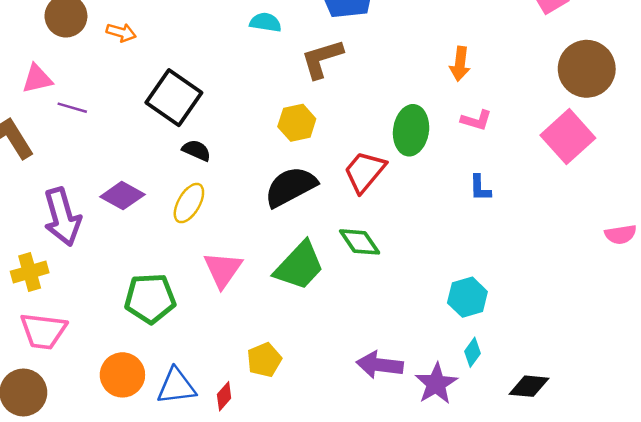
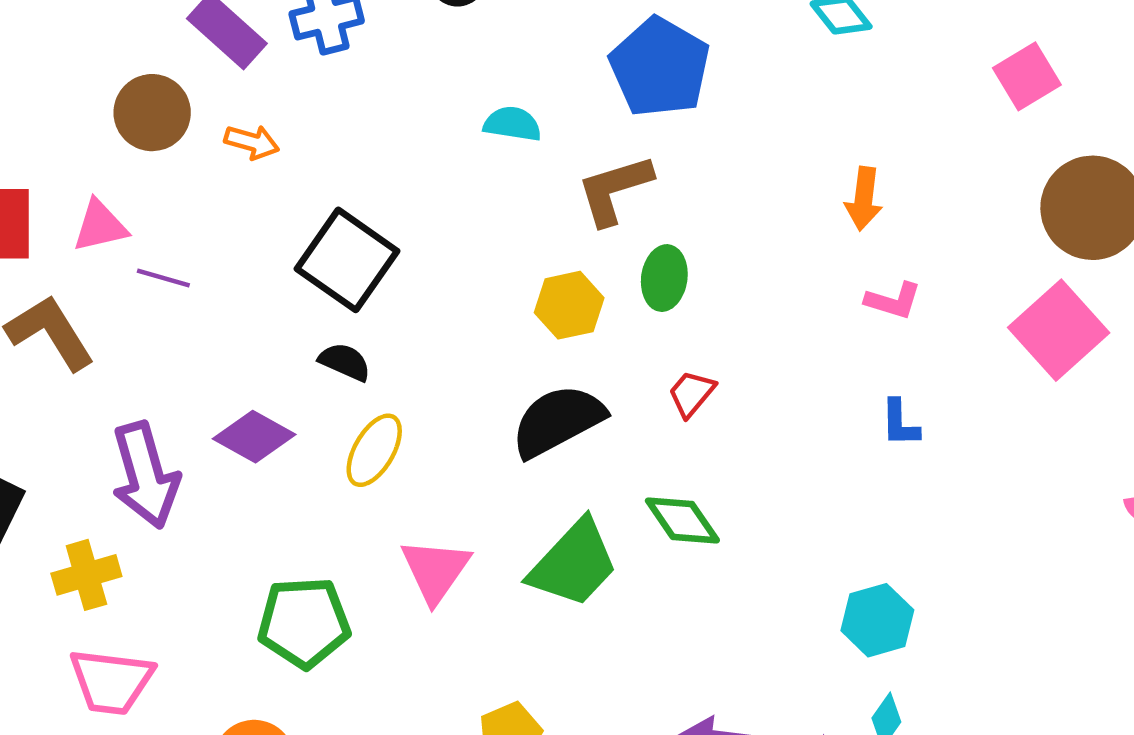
green ellipse: (411, 130) -> (664, 278), moved, size x0.7
black semicircle: (196, 150) -> (345, 362), moved
red trapezoid: (365, 172) -> (691, 394), size x0.6

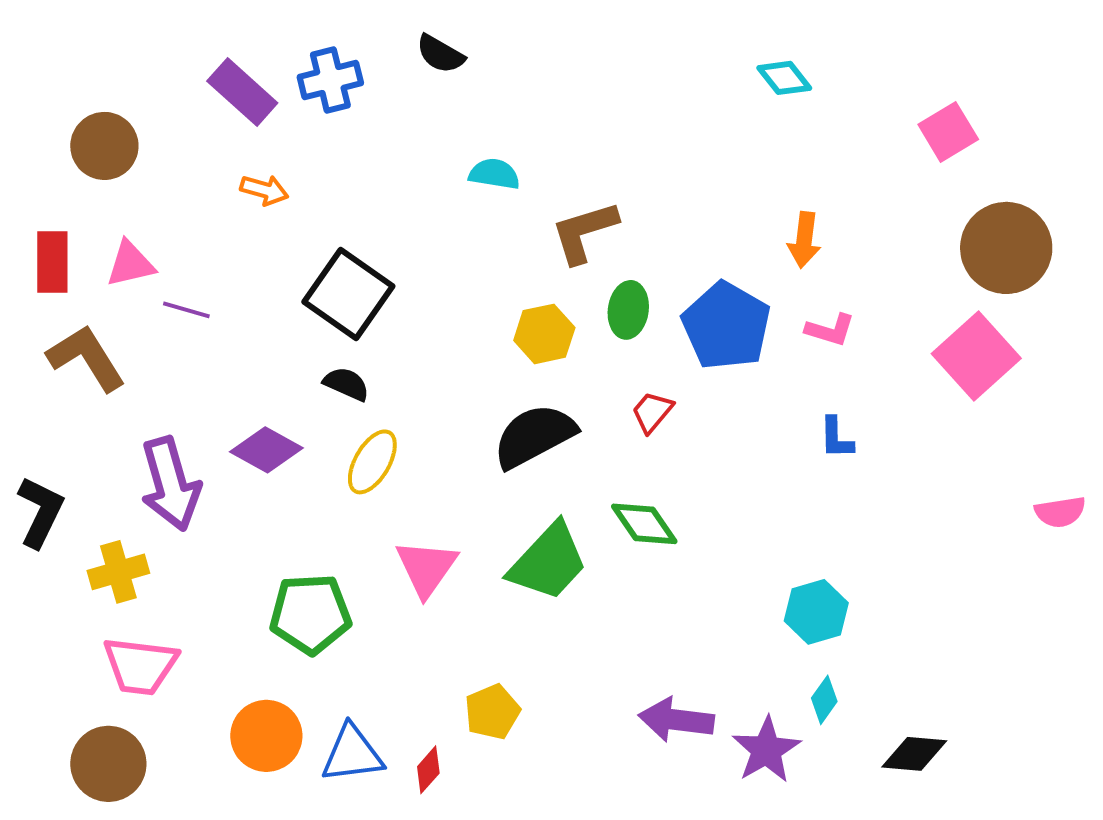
blue pentagon: (660, 67) -> (726, 326), moved
brown circle: (152, 113) -> (104, 146), moved

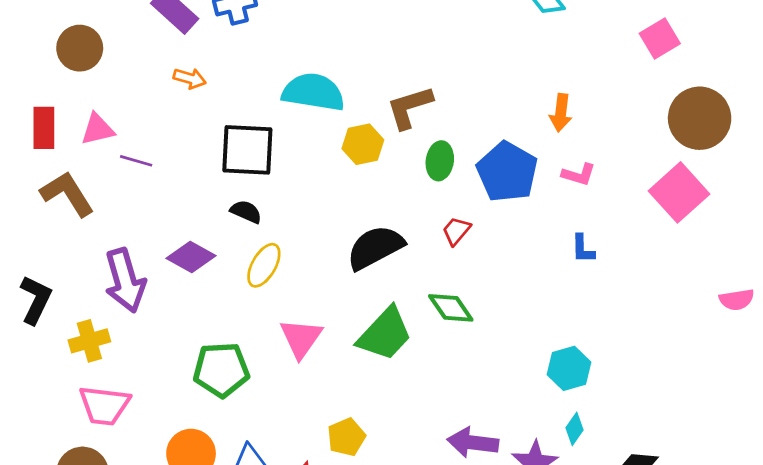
cyan semicircle: (494, 174) -> (313, 92), moved, size x1.8
black square: (348, 294) -> (247, 150), turned -32
yellow hexagon: (544, 334) -> (363, 144), moved

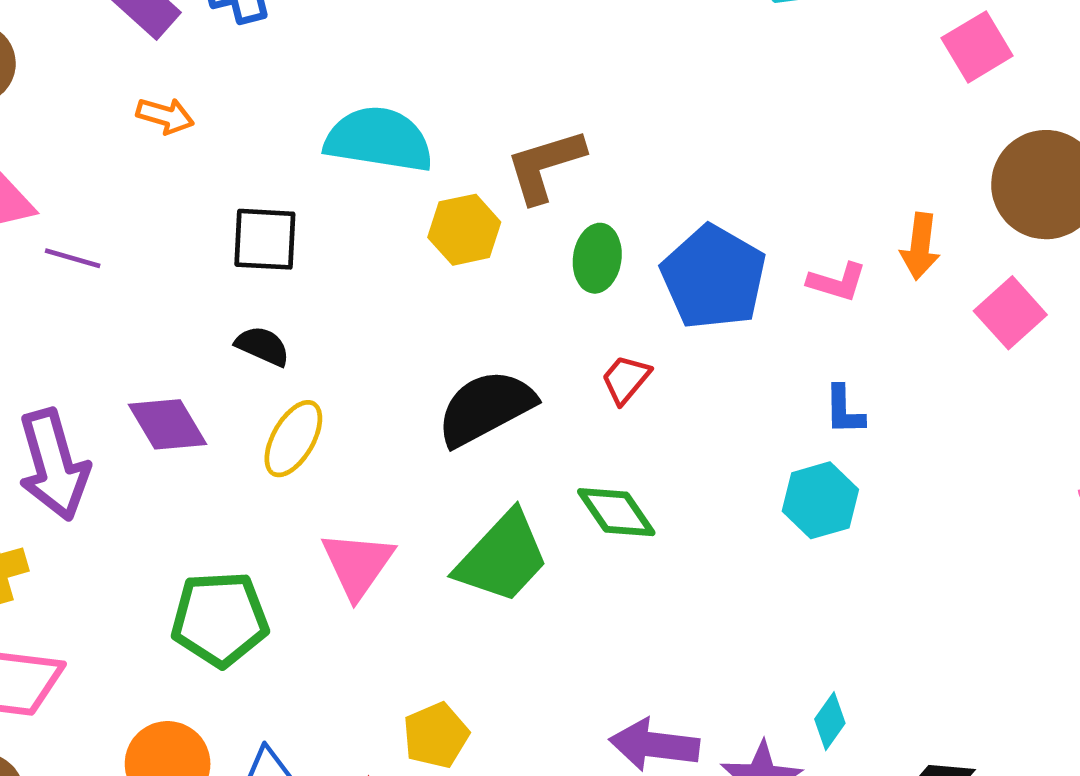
orange arrow: (561, 113) -> (920, 246), moved
black square: (247, 150) -> (265, 239), size x0.7
pink square: (679, 192) -> (1010, 313), size x0.7
purple diamond: (191, 257) -> (168, 424), turned 30
cyan hexagon: (569, 368) -> (820, 500), moved

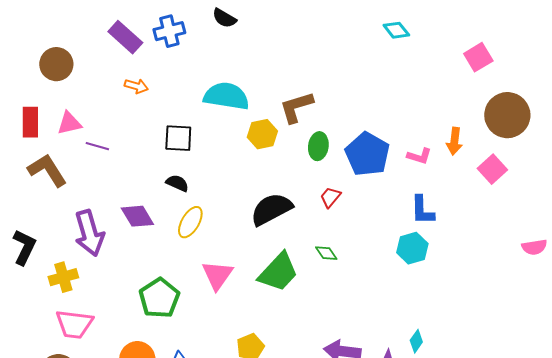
blue L-shape: (844, 410) -> (422, 210), size x1.4
green diamond: (616, 512) -> (326, 253), size x0.7
green pentagon: (220, 619) -> (159, 298), turned -30

